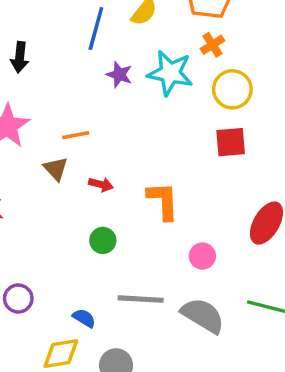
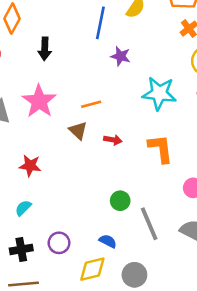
cyan star: (170, 73) -> (159, 93), moved
green circle: (103, 240) -> (120, 201), moved
purple circle: (18, 299) -> (59, 243), moved
gray line: (141, 299) -> (149, 224), turned 68

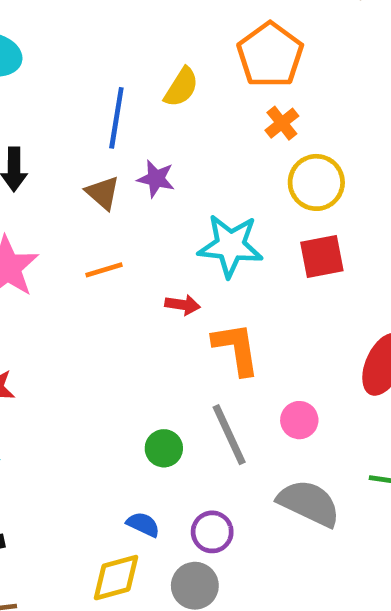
brown triangle: (78, 131) -> (103, 193), moved
red arrow: (113, 140) -> (183, 305), moved
gray line: (149, 224) -> (229, 435), moved
purple circle: (59, 243) -> (212, 532), moved

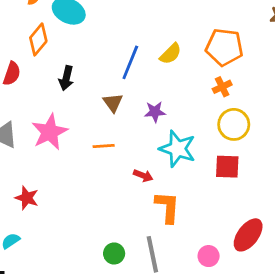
orange pentagon: (270, 55) -> (224, 47), turned 30
purple star: (156, 179) -> (155, 112), moved, turned -30
pink circle: (299, 420) -> (209, 256), moved

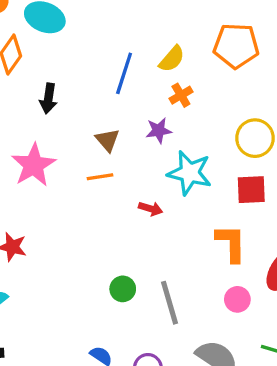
orange cross: (222, 87) -> (181, 95), moved
brown triangle: (113, 103) -> (107, 140), moved
orange L-shape: (167, 207) -> (231, 243), moved
green circle: (114, 253) -> (123, 289), moved

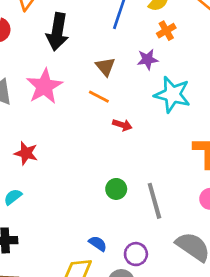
black arrow: (48, 98) -> (57, 32), size x1.5
orange line: (100, 177) -> (99, 97), turned 35
red arrow: (151, 209) -> (122, 125), moved

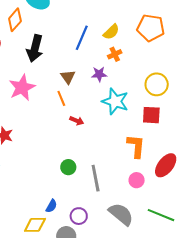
orange line: (99, 97) -> (61, 98), turned 35
blue semicircle: (98, 244) -> (51, 206), turned 80

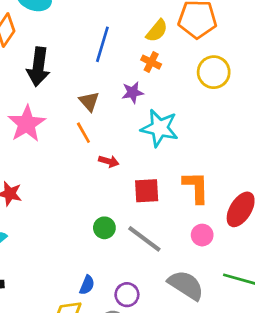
yellow semicircle: (111, 32) -> (157, 31), moved
orange cross: (115, 54) -> (151, 62), turned -32
yellow circle: (157, 84) -> (214, 72), moved
red square: (151, 115) -> (147, 191), moved
gray line: (96, 178) -> (144, 239), turned -36

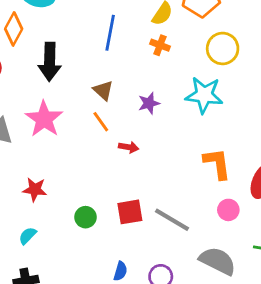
purple star: (133, 92) -> (149, 103), moved
cyan star: (160, 128) -> (204, 95), moved
red square: (147, 191) -> (130, 212), moved
green circle: (104, 228) -> (85, 217), moved

